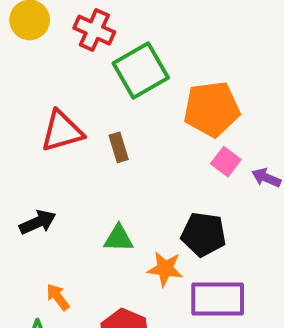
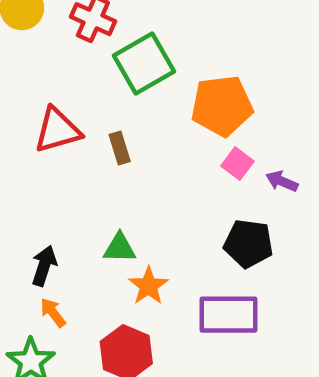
black arrow: (38, 222) -> (44, 266), moved, turned -48
black pentagon: (204, 234) -> (249, 244), moved
orange star: (165, 269) -> (148, 286), moved, turned 30

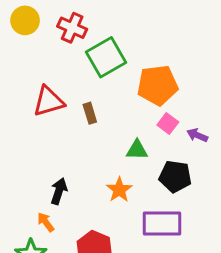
green triangle: (120, 248) -> (137, 150), moved
black arrow: (44, 266) -> (59, 191), moved
orange star: (148, 286) -> (119, 190), moved

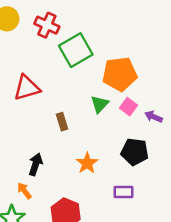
brown rectangle: (90, 113) -> (62, 122), moved
green triangle: (137, 150) -> (100, 104), moved, turned -48
purple rectangle: (162, 224) -> (123, 192), size x0.6

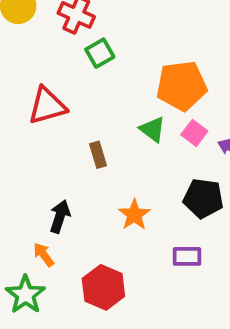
green square: (76, 50) -> (100, 53), moved, size x0.6
green triangle: (100, 104) -> (153, 129), turned -36

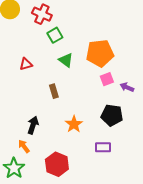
red triangle: (47, 106) -> (26, 64), size x0.6
green triangle: (153, 129) -> (66, 60), moved
pink square: (194, 133) -> (107, 79), turned 32

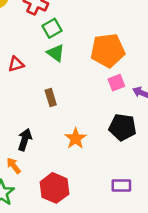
green triangle: (66, 60) -> (56, 53), moved
purple rectangle: (103, 147) -> (121, 185), moved

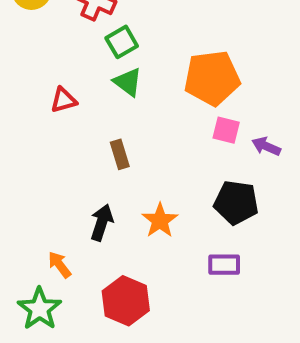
pink square: (116, 83) -> (226, 130), turned 35
black arrow: (25, 140) -> (102, 223), moved
purple rectangle: (121, 185) -> (224, 265), moved

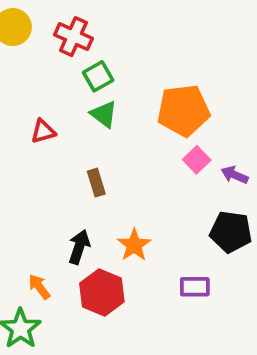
pink square: (226, 130) -> (197, 160), turned 32
black pentagon: (236, 202) -> (231, 232), moved
red hexagon: (126, 301) -> (102, 292), moved

